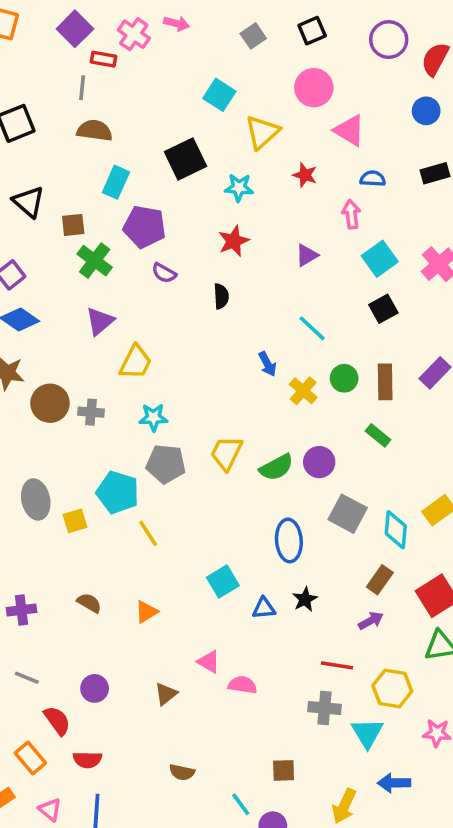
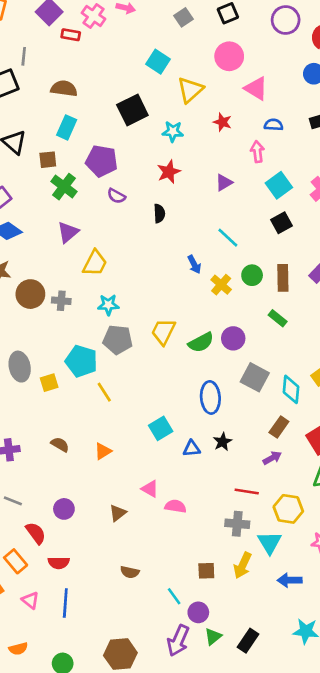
gray line: (82, 88) -> (24, 56), moved
cyan rectangle: (116, 182) -> (67, 127), moved
yellow arrow: (344, 806) -> (243, 565), moved

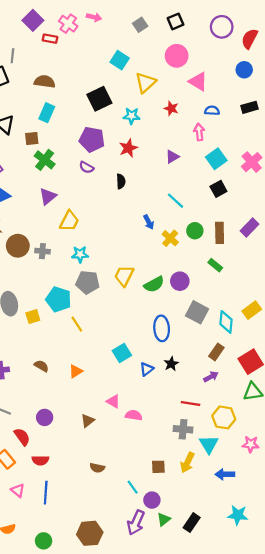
purple pentagon: (102, 161) -> (92, 140), moved
blue triangle: (192, 449) -> (147, 369), turned -32

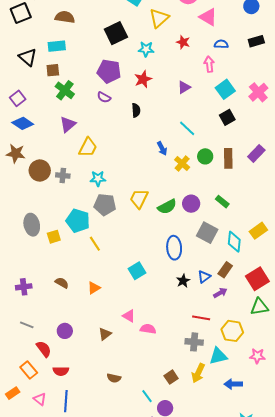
cyan rectangle: (47, 113) -> (57, 46), moved, turned 60
green rectangle: (215, 265) -> (222, 202), moved
blue triangle: (147, 369) -> (204, 277), moved
cyan triangle: (209, 444) -> (218, 356), turned 48
brown square: (158, 467) -> (171, 377), turned -32

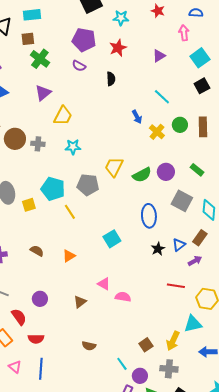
gray pentagon: (105, 205) -> (88, 185), moved
gray cross: (194, 342) -> (169, 369), moved

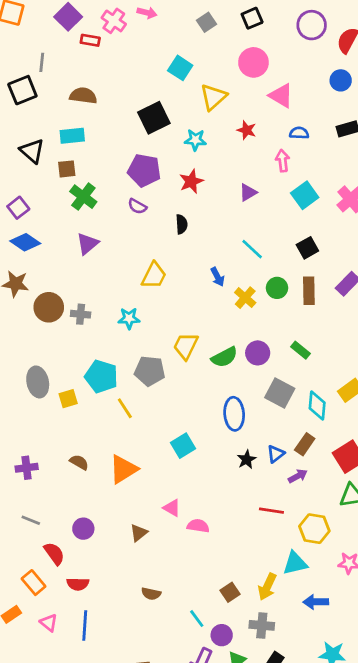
black square: (202, 86) -> (307, 248), moved
yellow trapezoid: (63, 116) -> (154, 275), moved
orange triangle: (69, 256) -> (123, 469), size x1.6

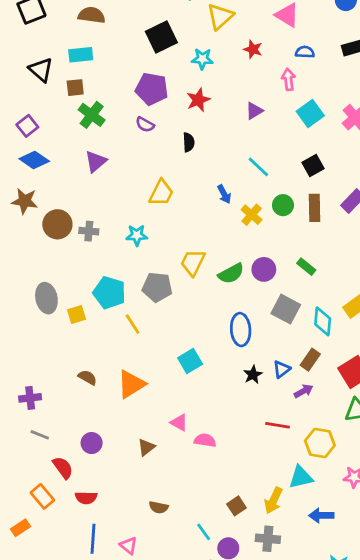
purple cross: (27, 468) -> (30, 398), moved
pink triangle: (49, 623) -> (129, 546), moved

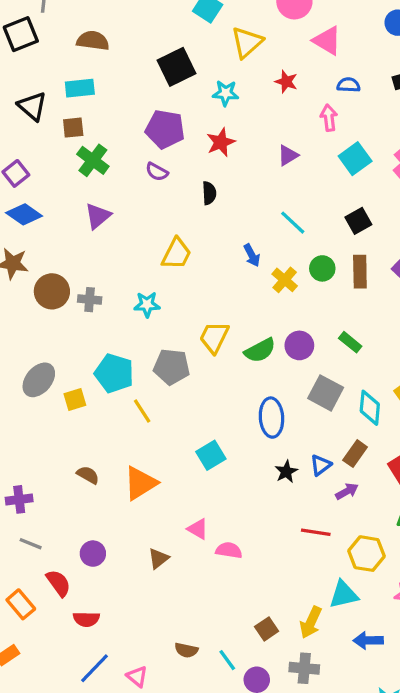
gray ellipse: (46, 298) -> (39, 380), turned 52
orange rectangle: (42, 496) -> (21, 604), moved
brown semicircle: (159, 507) -> (186, 650), moved
blue line: (93, 539) -> (95, 668), turned 40

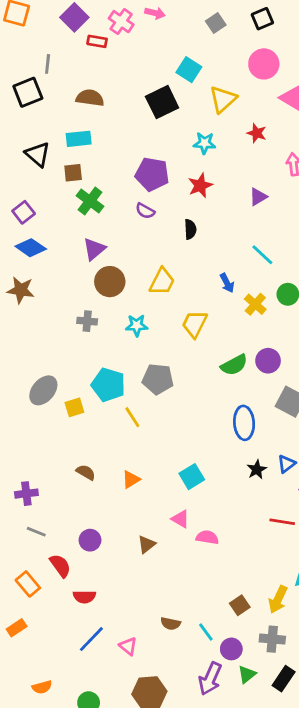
black square: (176, 67) -> (162, 102), moved
brown circle: (52, 291) -> (110, 282), moved
yellow trapezoid: (214, 337) -> (195, 324), moved
cyan square: (211, 455) -> (192, 477), moved
orange triangle: (140, 483) -> (131, 479), size x0.6

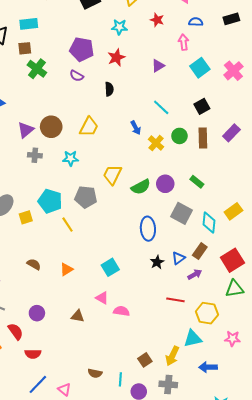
purple triangle: (94, 249) -> (26, 130), moved
yellow trapezoid: (195, 324) -> (112, 175), moved
brown triangle: (147, 544) -> (78, 316), turned 48
cyan line: (206, 632) -> (120, 379), turned 40

